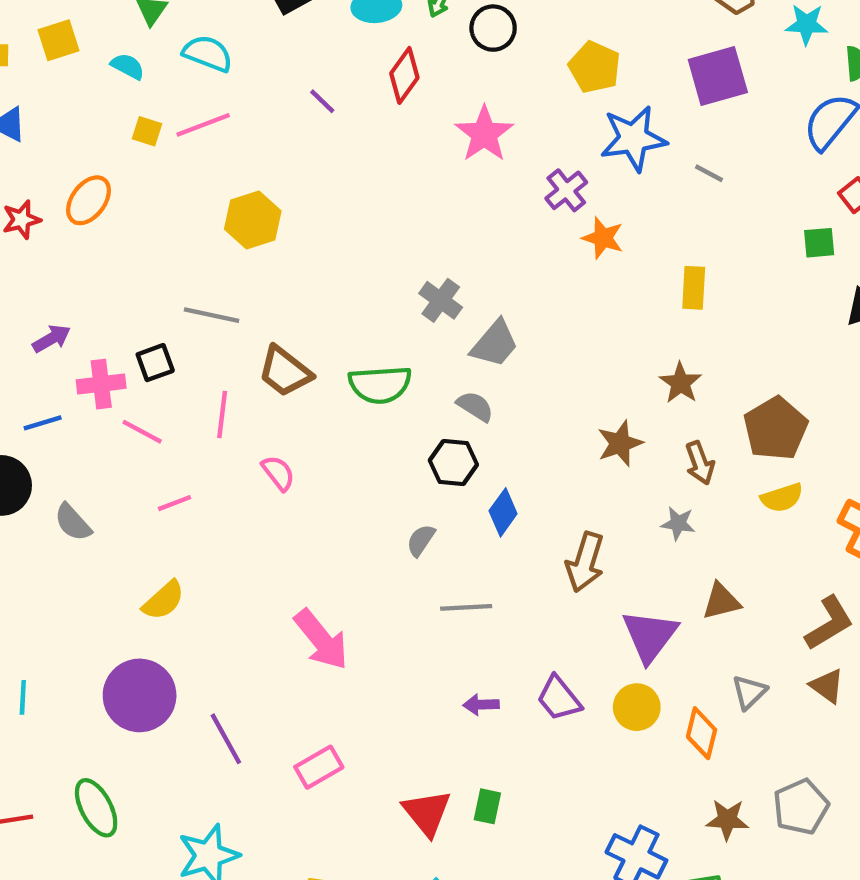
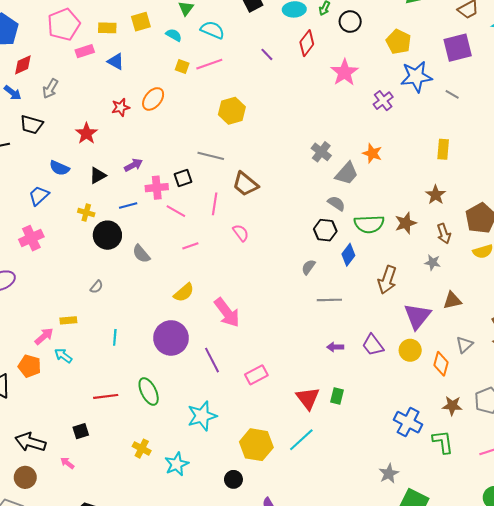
orange star: (603, 238) -> (372, 153), moved
green semicircle: (380, 385) -> (369, 224), moved
pink arrow: (321, 640) -> (227, 313), moved

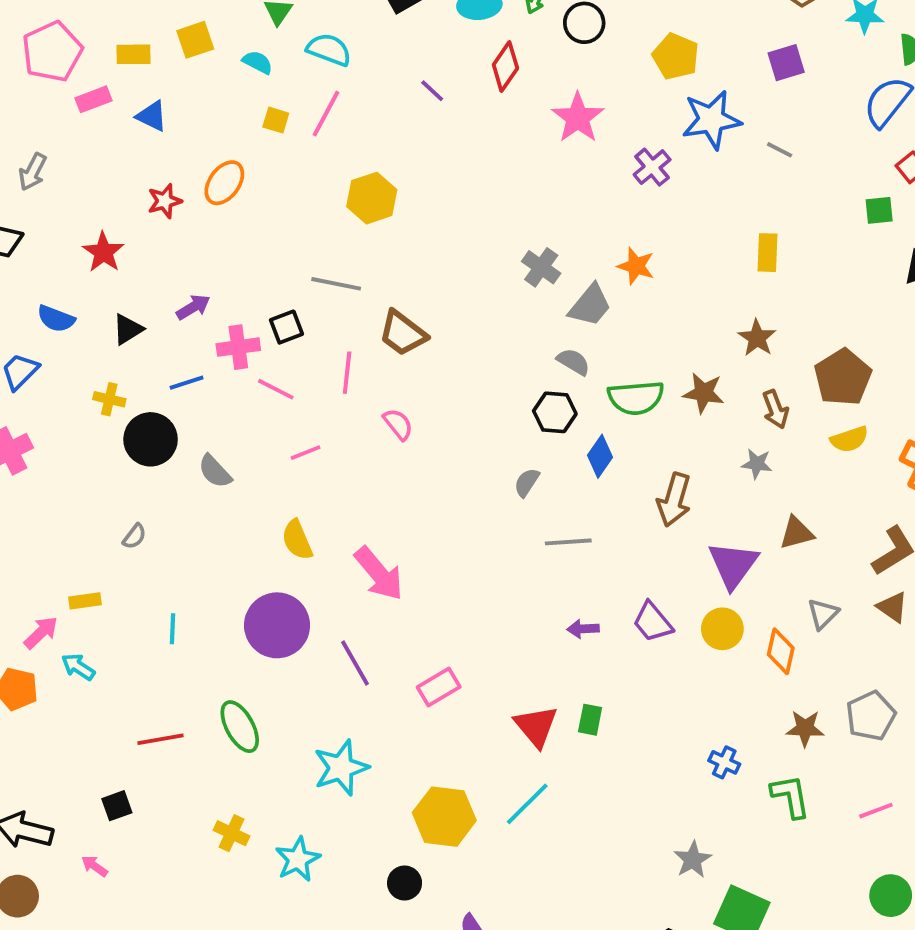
purple square: (458, 48) -> (786, 63), size x0.7
pink line: (209, 64) -> (326, 114), turned -40
brown star: (406, 223) -> (704, 393), turned 30
yellow semicircle: (184, 293) -> (297, 540), turned 110
blue cross: (408, 422) -> (724, 762), size x0.6

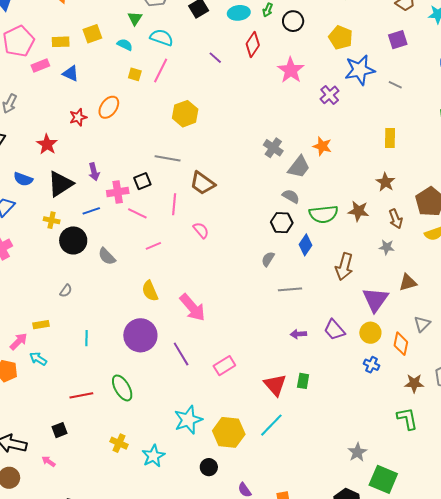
purple arrow: (193, 307) -> (94, 172), turned 108
black triangle: (128, 329) -> (60, 184), size x1.6
blue cross: (724, 762) -> (372, 365), moved
cyan star: (341, 768) -> (188, 420), moved

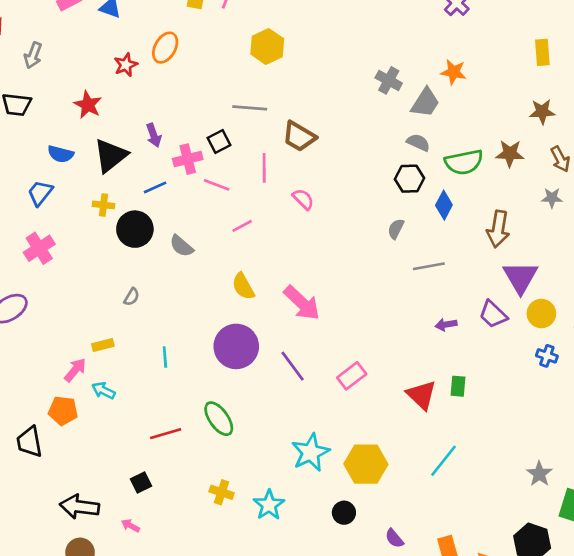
brown star: (385, 182) -> (542, 112), turned -30
purple triangle: (375, 300) -> (521, 277), moved
cyan line: (271, 425) -> (443, 461), moved

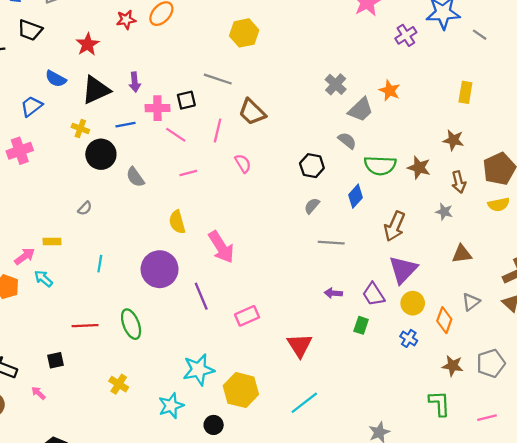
black hexagon: (410, 179) -> (312, 166), moved
green rectangle: (458, 386) -> (361, 325), moved
cyan star: (269, 505) -> (171, 406), moved

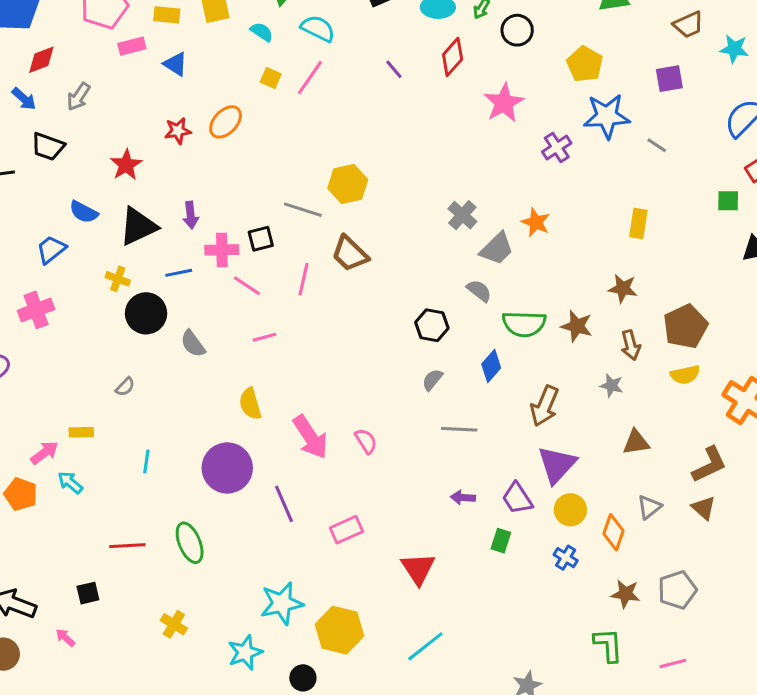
yellow hexagon: (244, 33) -> (348, 184), moved
pink semicircle: (243, 163) -> (366, 441), moved

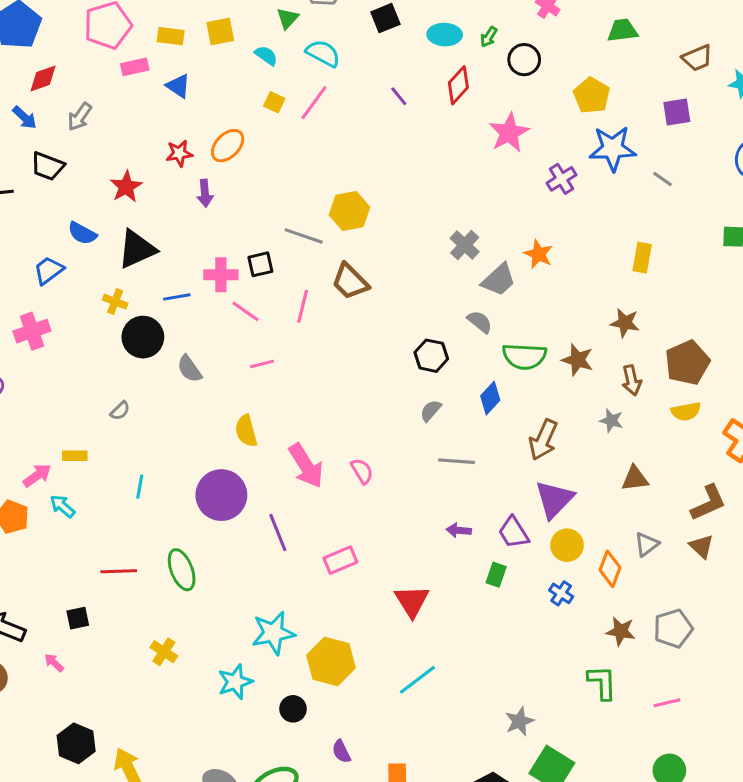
purple arrow: (191, 215) -> (205, 193), moved

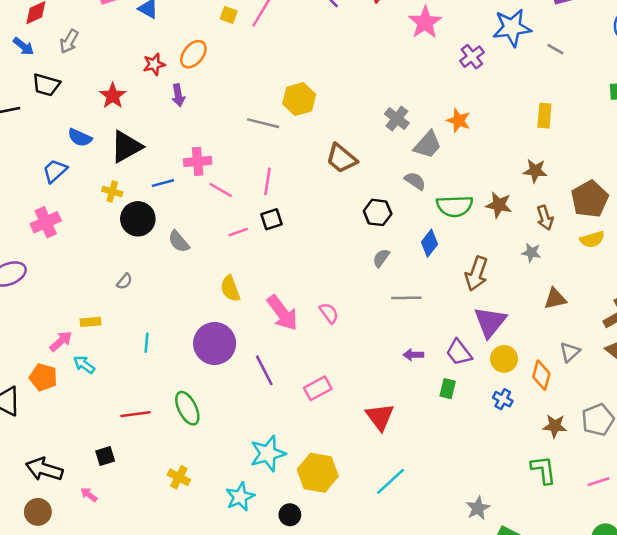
black square: (260, 264) -> (271, 219), moved
brown trapezoid: (350, 281) -> (341, 158), moved

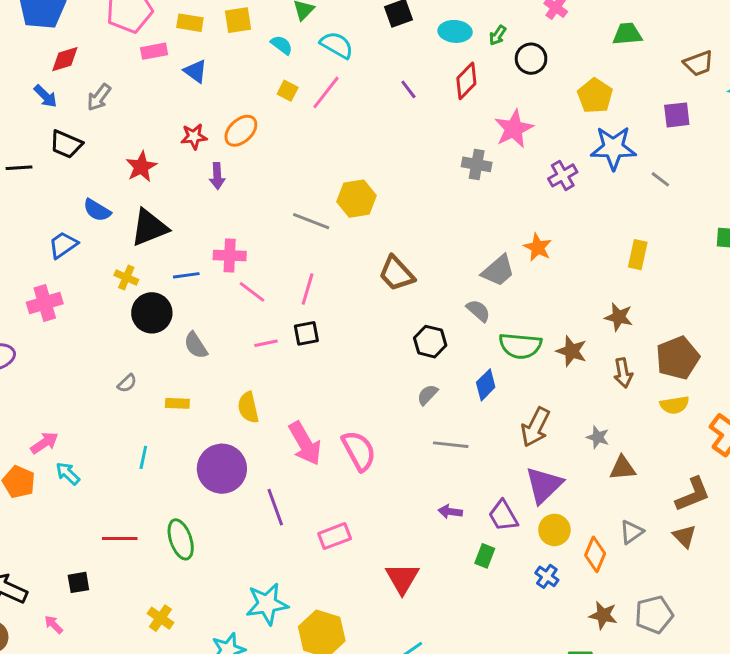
gray cross: (397, 119) -> (477, 164), moved, turned -35
gray star: (531, 253) -> (598, 437), moved
pink semicircle: (329, 313) -> (359, 451), size x1.6
yellow rectangle: (90, 322) -> (177, 403), moved

